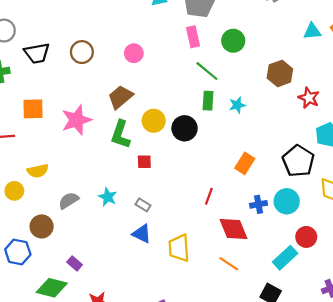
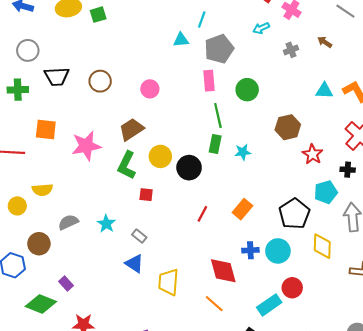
green line: (207, 71) -> (218, 115), turned 30
red line: (209, 196) -> (202, 214), moved

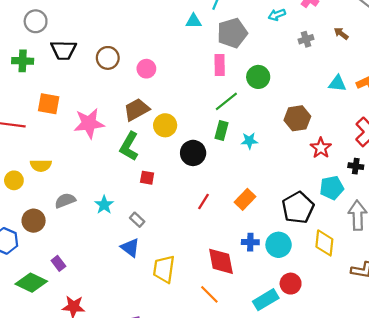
pink circle: (150, 89) -> (146, 69), moved
green line: (218, 115) -> (226, 101), turned 60
yellow circle: (160, 156) -> (165, 125), moved

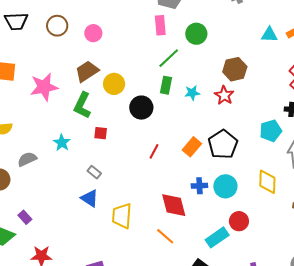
red star: (321, 148) -> (224, 95), moved
cyan star: (104, 205) -> (62, 143), moved
black pentagon: (298, 208) -> (223, 144), moved

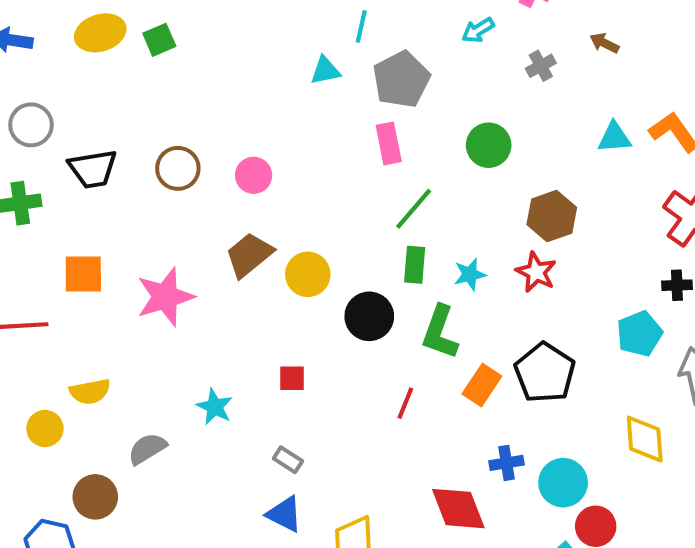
green circle: (196, 34) -> (489, 145), moved
green L-shape: (82, 105) -> (440, 332), moved
cyan circle: (225, 186) -> (563, 483), moved

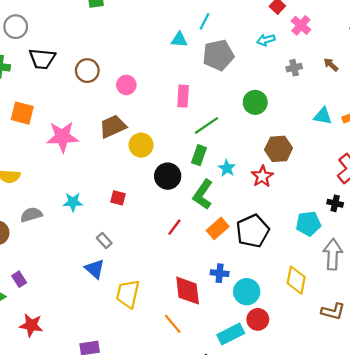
pink rectangle: (389, 143) -> (183, 96), moved
cyan star: (470, 274) -> (227, 168), turned 30
cyan star: (215, 407) -> (73, 202), turned 30

